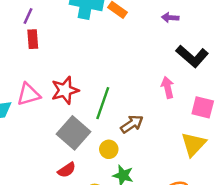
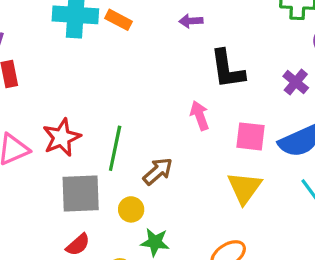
black L-shape: (192, 56) -> (227, 69), turned 48
gray square: (73, 133) -> (81, 194), turned -36

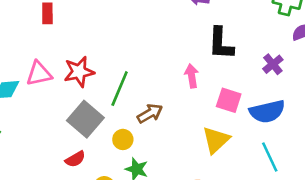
gray square: (81, 194) -> (85, 119), turned 32

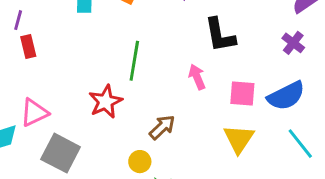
purple cross: (273, 64) -> (293, 43), moved
red star: (79, 72) -> (106, 102), moved
green line: (120, 89) -> (134, 61), moved
gray square: (85, 119) -> (61, 153), moved

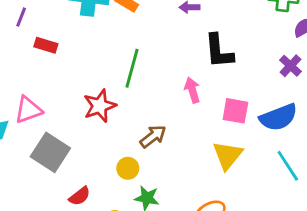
red rectangle: (28, 46) -> (46, 45), moved, turned -65

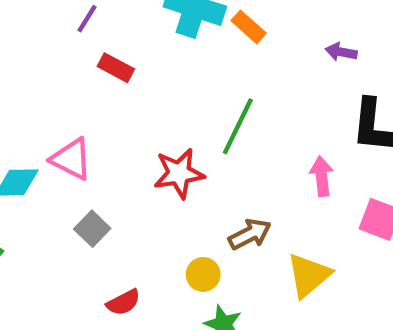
pink triangle: (28, 110) -> (71, 159), turned 36
gray square: (50, 152) -> (92, 229), size x0.6
yellow triangle: (228, 155) -> (309, 275), moved

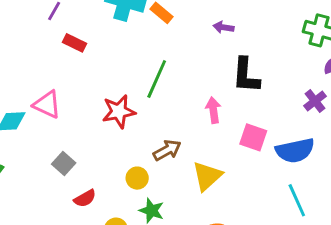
gray square: (92, 229) -> (64, 163), moved

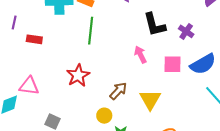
green line: (157, 79) -> (91, 31), moved
purple cross: (315, 101) -> (186, 31), moved

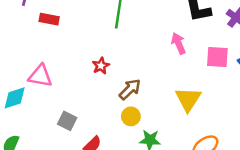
red star: (78, 75) -> (101, 66), size x0.6
brown arrow: (118, 91) -> (130, 89), moved

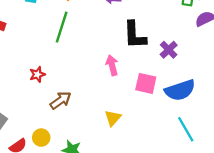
yellow triangle: (188, 99) -> (113, 118), size x0.7
yellow circle: (131, 116) -> (41, 138), moved

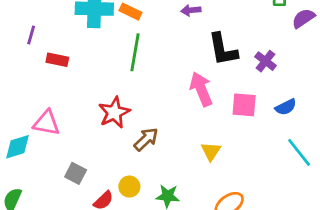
pink arrow: (112, 65) -> (201, 89), size x1.4
red star: (37, 74) -> (114, 113), size x1.6
blue semicircle: (180, 90) -> (286, 107), size x0.6

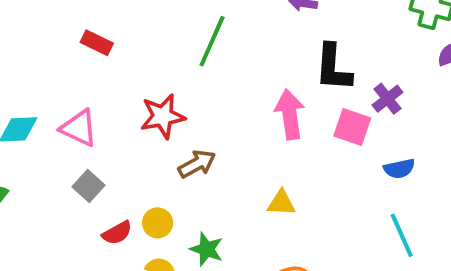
red rectangle: (57, 60) -> (97, 43), moved
pink square: (244, 105) -> (352, 127), moved
pink triangle: (46, 123) -> (79, 128), moved
yellow triangle: (211, 151) -> (281, 203), turned 45

